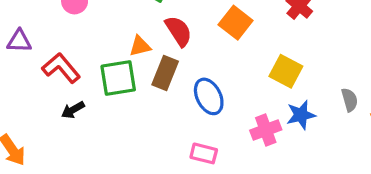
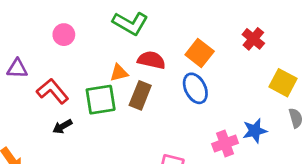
red semicircle: (179, 31) -> (152, 60), turned -44
yellow square: (286, 71) -> (283, 83), moved
blue ellipse: (209, 96) -> (195, 88), moved

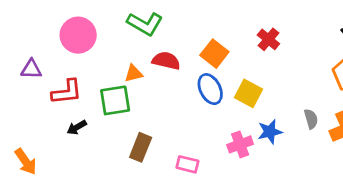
pink circle: (64, 35) -> (78, 35), size x1.6
yellow square: (283, 83) -> (249, 93), moved
red L-shape: (53, 91) -> (67, 92), turned 124
brown rectangle: (140, 95) -> (141, 147), moved

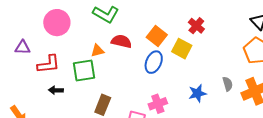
blue ellipse: (210, 89) -> (154, 62), turned 50
yellow square: (249, 93) -> (182, 49), moved
black arrow: (77, 127) -> (56, 90), turned 32
pink cross: (240, 144) -> (158, 104), moved

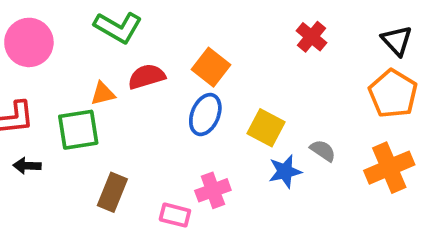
red cross: (196, 26) -> (311, 37), moved
red semicircle: (121, 41) -> (147, 77), turned -30
yellow square: (182, 49) -> (266, 128), moved
gray semicircle: (228, 84) -> (323, 151), moved, turned -40

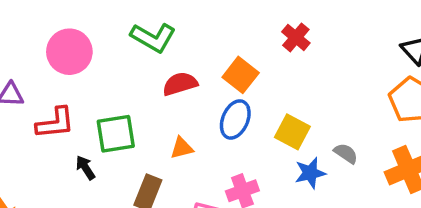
red cross: (311, 37) -> (296, 37), moved
orange triangle: (103, 94) -> (182, 148), moved
black arrow: (27, 166) -> (85, 168), moved, turned 55

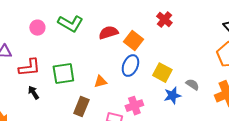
green L-shape: (153, 37) -> (70, 24), moved
pink circle: (69, 52) -> (37, 28), size x0.6
red semicircle: (180, 84) -> (108, 33), moved
black arrow: (85, 168) -> (33, 93), moved

